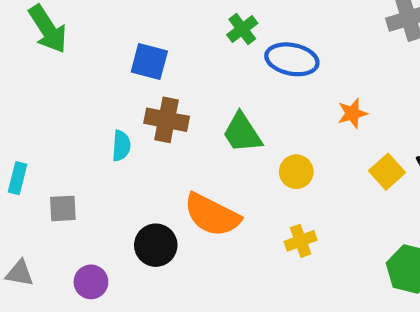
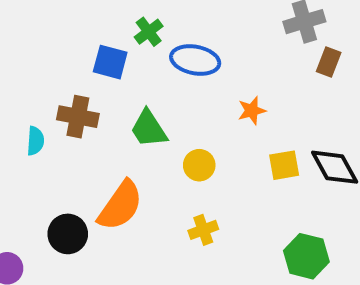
blue square: (149, 61) -> (110, 62), moved
yellow square: (387, 172) -> (284, 165), turned 32
orange semicircle: (212, 215) -> (120, 206), turned -82

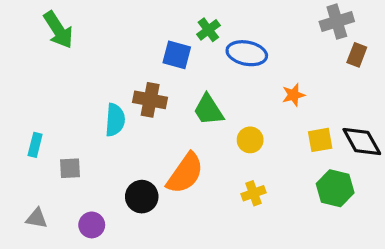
cyan semicircle: (35, 141) -> (115, 120), size x1.4
green hexagon: (306, 256) -> (335, 188), moved

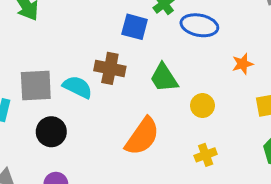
cyan semicircle: (115, 120) -> (77, 87), turned -68
gray square: (70, 168) -> (36, 85), moved, size x1.6
black circle: (142, 197) -> (51, 132), moved

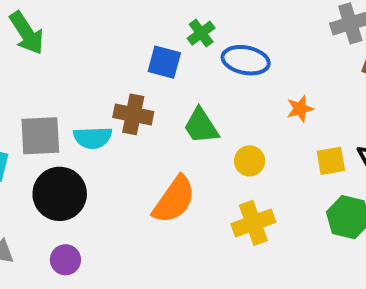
cyan semicircle: (77, 87) -> (93, 138), turned 152
black circle: (51, 132) -> (60, 194), size x1.4
yellow cross: (206, 155) -> (253, 223), size x1.5

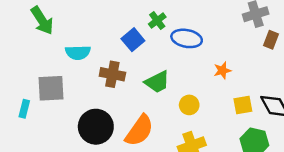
blue square: (164, 62) -> (133, 40), turned 35
green trapezoid: (201, 126) -> (157, 82), turned -84
cyan semicircle: (93, 138) -> (78, 53), moved
black circle: (60, 194) -> (96, 127), moved

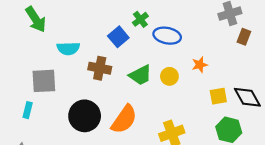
yellow circle: (189, 105) -> (169, 76), moved
cyan rectangle: (24, 109) -> (28, 110), moved

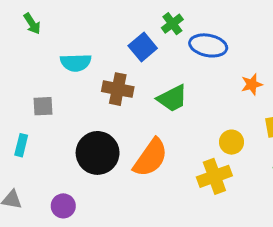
green arrow: (36, 19) -> (32, 24), size x0.6
yellow circle: (169, 76) -> (232, 142), moved
gray square: (44, 81) -> (43, 106), size x0.6

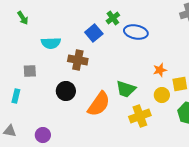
orange star: (252, 84) -> (160, 70), moved
green trapezoid: (172, 98) -> (126, 89), moved, turned 45
yellow circle: (232, 142) -> (162, 95), moved
black circle: (98, 153) -> (66, 91), moved, size x0.7

